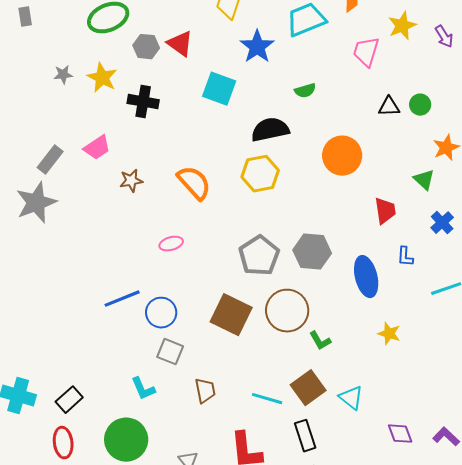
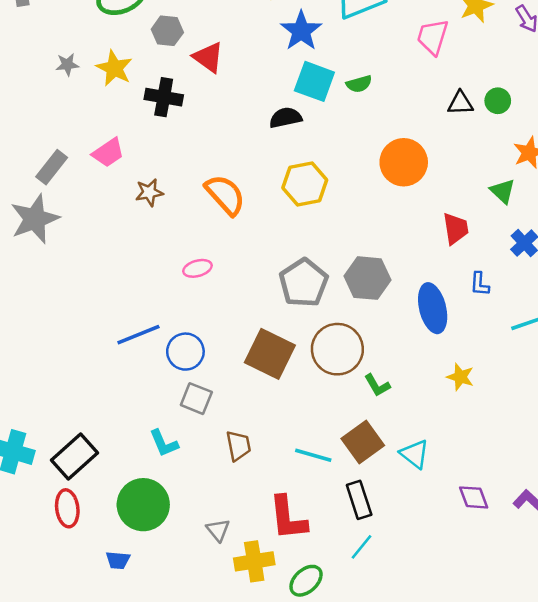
red triangle: (180, 44) -> (208, 57), moved
cyan square: (219, 89) -> (314, 81), moved
black semicircle: (270, 130) -> (286, 118), moved, size x0.7
black rectangle: (69, 400) -> (75, 456), size x1.4

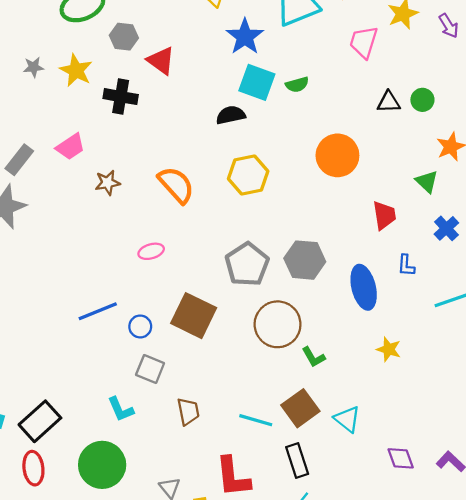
blue circle: (185, 352) -> (140, 326), size x0.7
brown square: (270, 354) -> (194, 316), moved

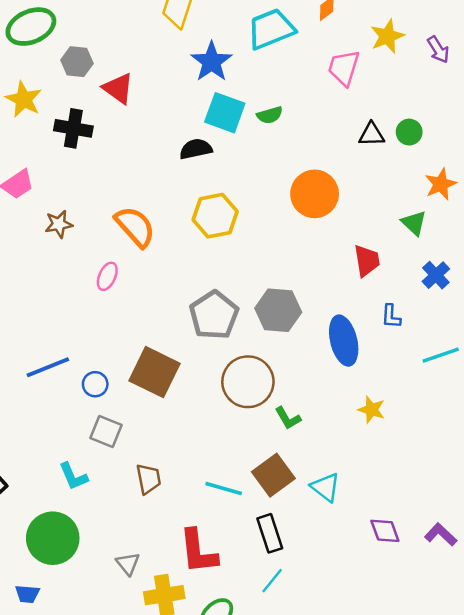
pink ellipse: (151, 251) -> (107, 276), moved, turned -50

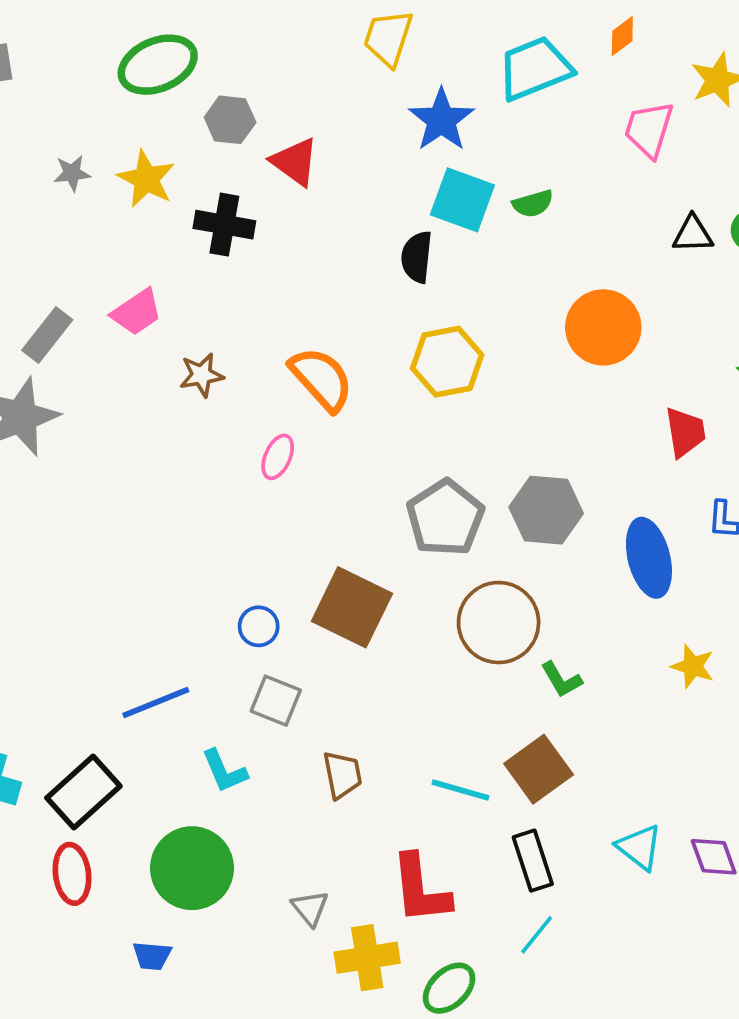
black semicircle: (196, 149) -> (417, 257), turned -72
blue line: (48, 367) -> (156, 702), moved
cyan triangle: (325, 487) -> (639, 847), moved

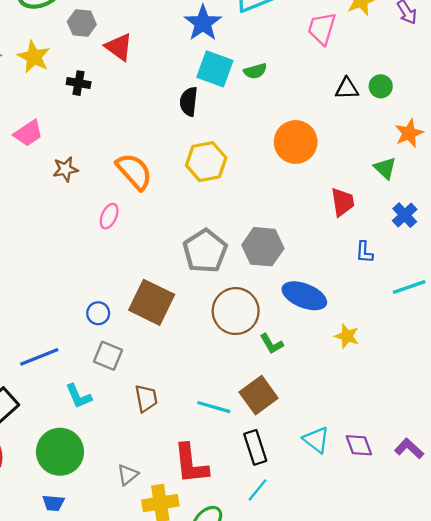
black cross: (224, 225) -> (79, 83), size x0.7
blue ellipse: (649, 558) -> (304, 296), moved, turned -54
gray triangle: (310, 908) -> (128, 475), turned 30
blue trapezoid: (152, 956) -> (53, 503), moved

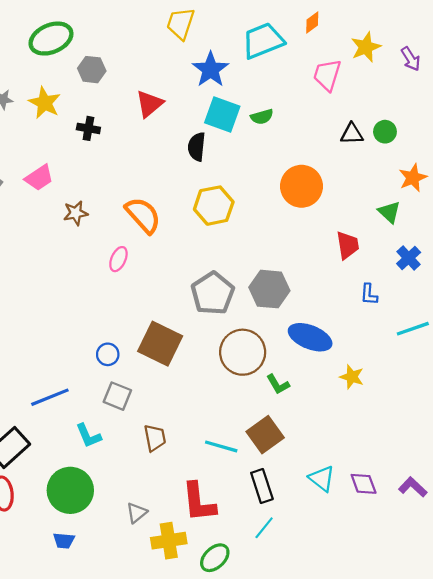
red triangle: (119, 47) -> (149, 104), moved, turned 44

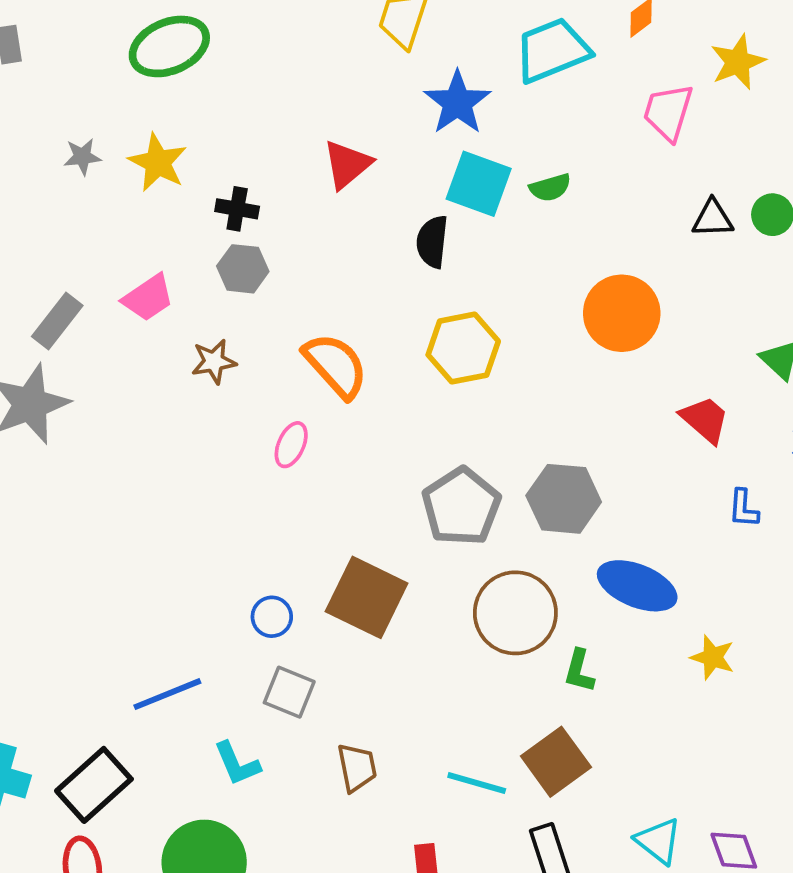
gray hexagon: (92, 70) -> (243, 269), moved
red trapezoid: (348, 245) -> (705, 420), turned -40
green L-shape: (278, 384) -> (579, 671), turned 45

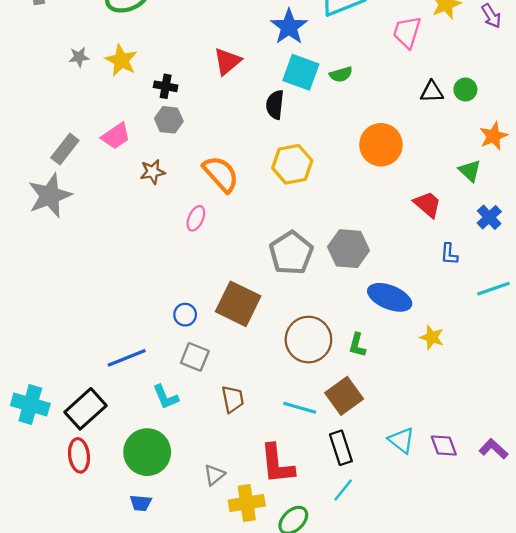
brown circle: (515, 613) -> (308, 340), moved

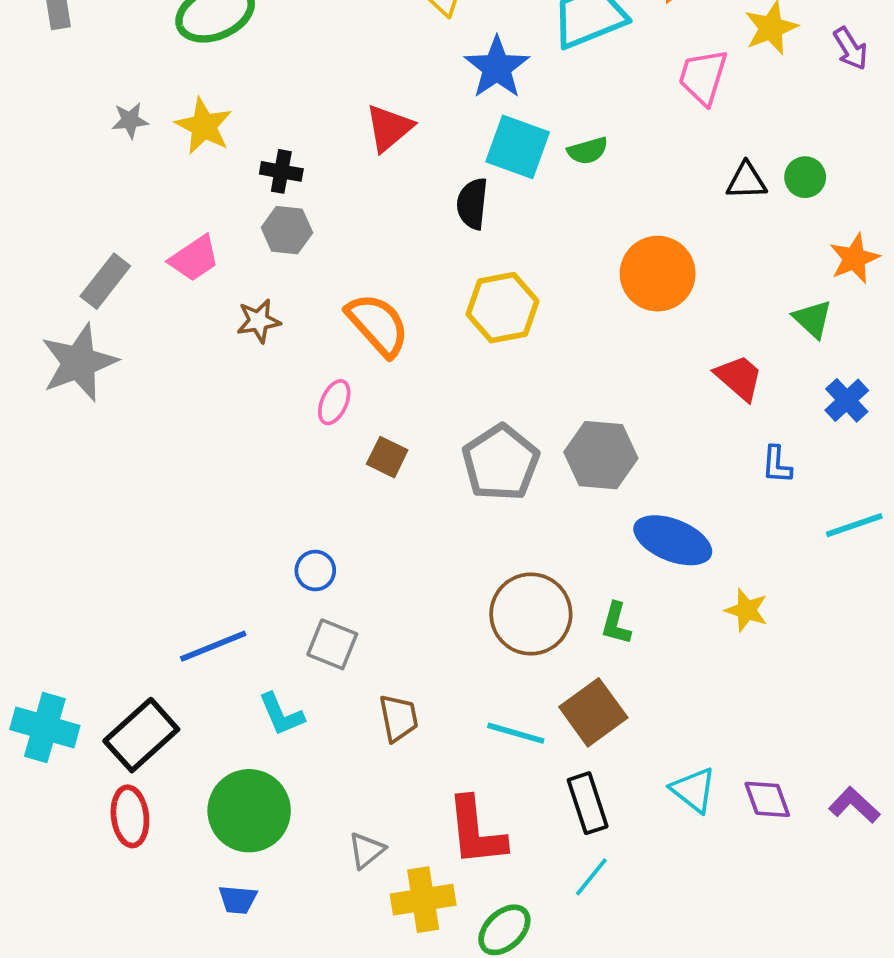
brown square: (238, 304) -> (387, 457), moved, size x0.5

